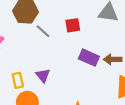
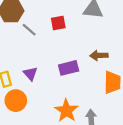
purple rectangle: (89, 58) -> (69, 68), moved, turned -36

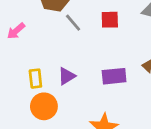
purple triangle: (30, 74) -> (67, 76), turned 32

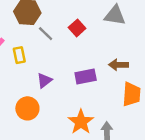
red square: (110, 20) -> (77, 28), turned -35
yellow rectangle: (35, 79) -> (19, 55), moved

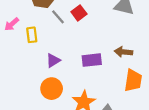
red square: (77, 28) -> (79, 13), moved
orange circle: (27, 108) -> (52, 89), moved

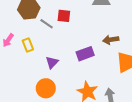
red square: (79, 13) -> (64, 16), turned -32
orange circle: (52, 89) -> (46, 88), moved

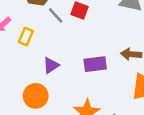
yellow rectangle: (28, 45) -> (26, 36), turned 32

